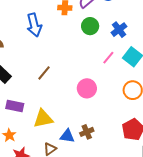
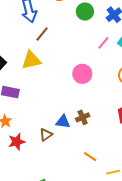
brown line: (44, 73) -> (42, 34), moved
yellow triangle: (43, 119) -> (31, 60), moved

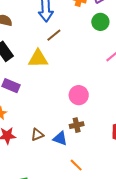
pink circle: (82, 74) -> (79, 95), moved
blue triangle: (63, 122) -> (60, 138), moved

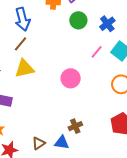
brown line: (54, 35) -> (20, 44), moved
pink circle: (79, 95) -> (71, 78), moved

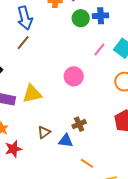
blue cross: (107, 24) -> (101, 16), moved, turned 35
yellow triangle: (24, 69) -> (32, 94), moved
brown triangle: (39, 143) -> (44, 132), moved

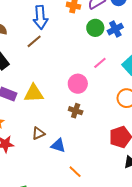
blue cross: (101, 16) -> (115, 29), turned -35
pink line: (99, 49) -> (100, 63), moved
brown cross: (79, 124) -> (76, 111), moved, turned 32

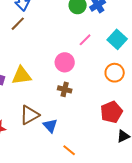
brown triangle: (38, 133) -> (29, 115), size x1.5
blue triangle: (58, 146) -> (50, 126), turned 35

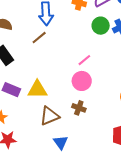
pink line: (85, 40) -> (84, 60), moved
brown triangle: (29, 115) -> (50, 116), moved

